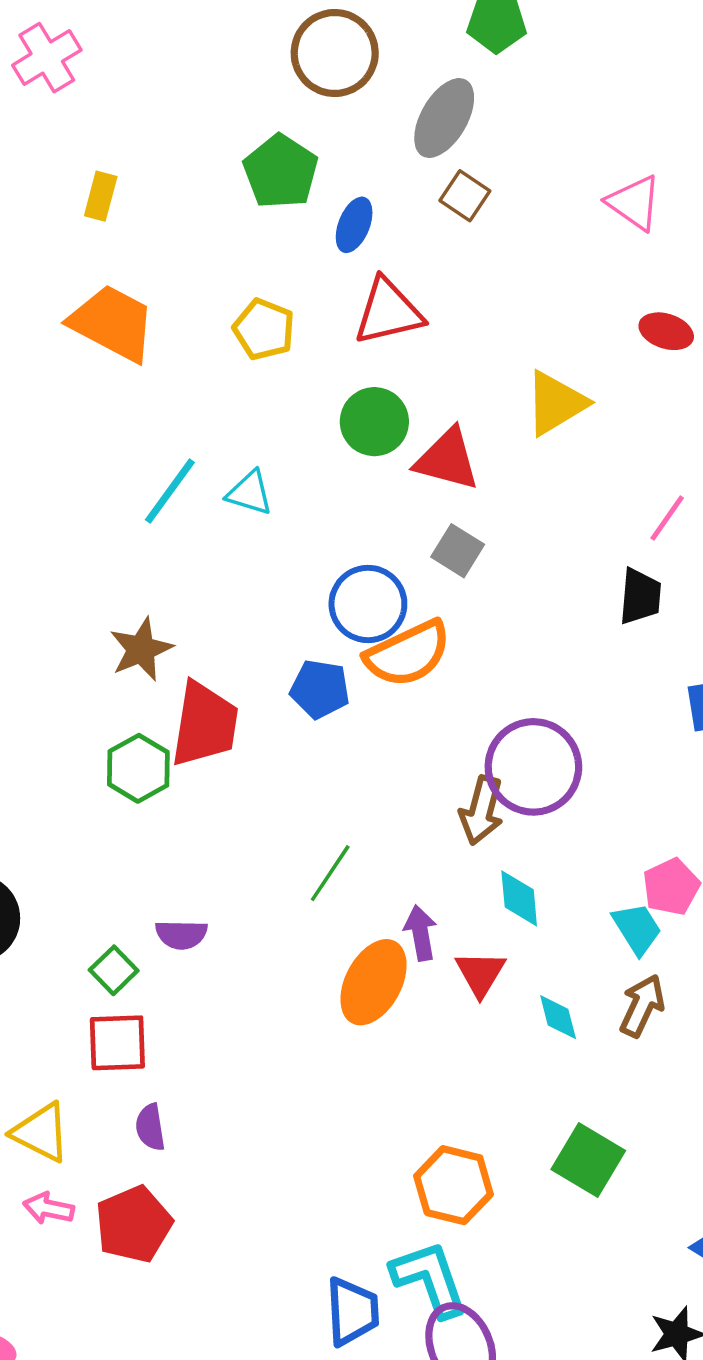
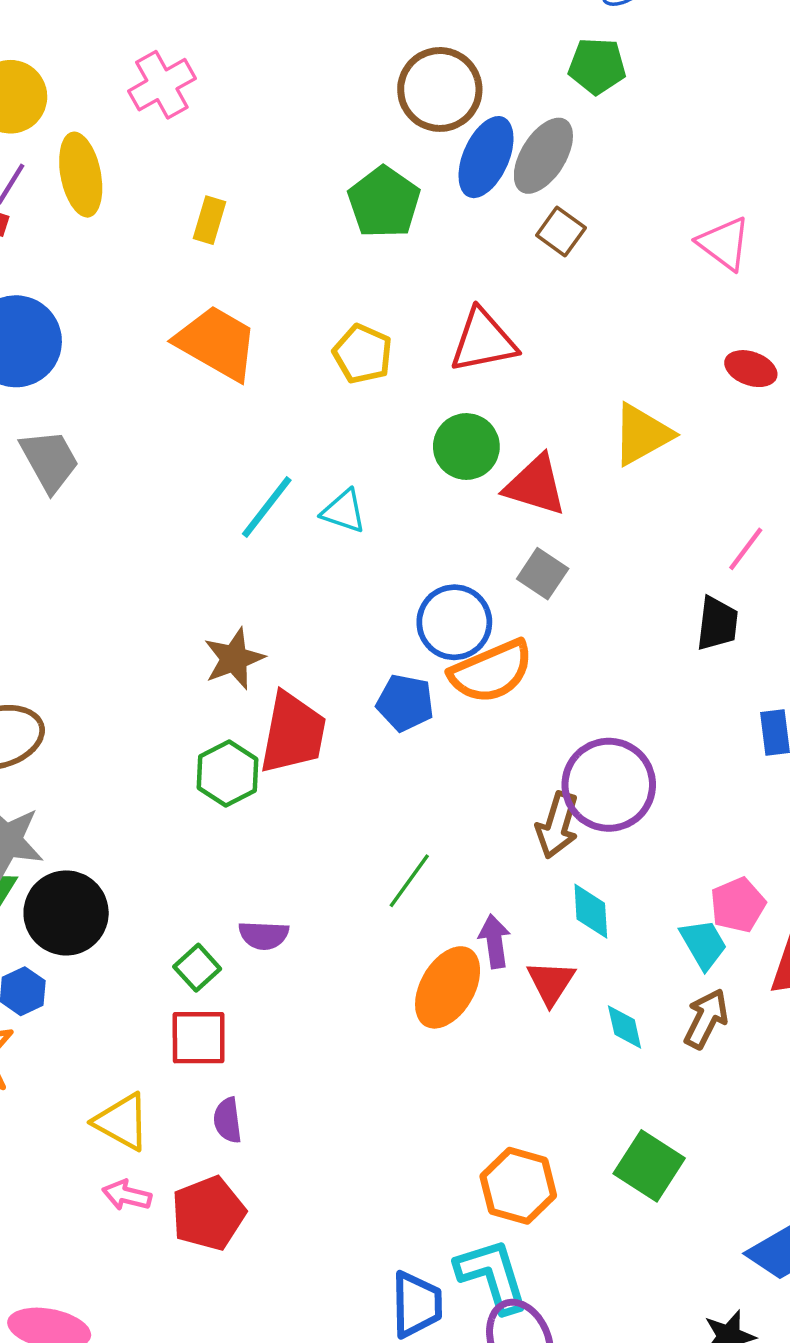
blue ellipse: (354, 225) -> (486, 157), moved, size x1.5

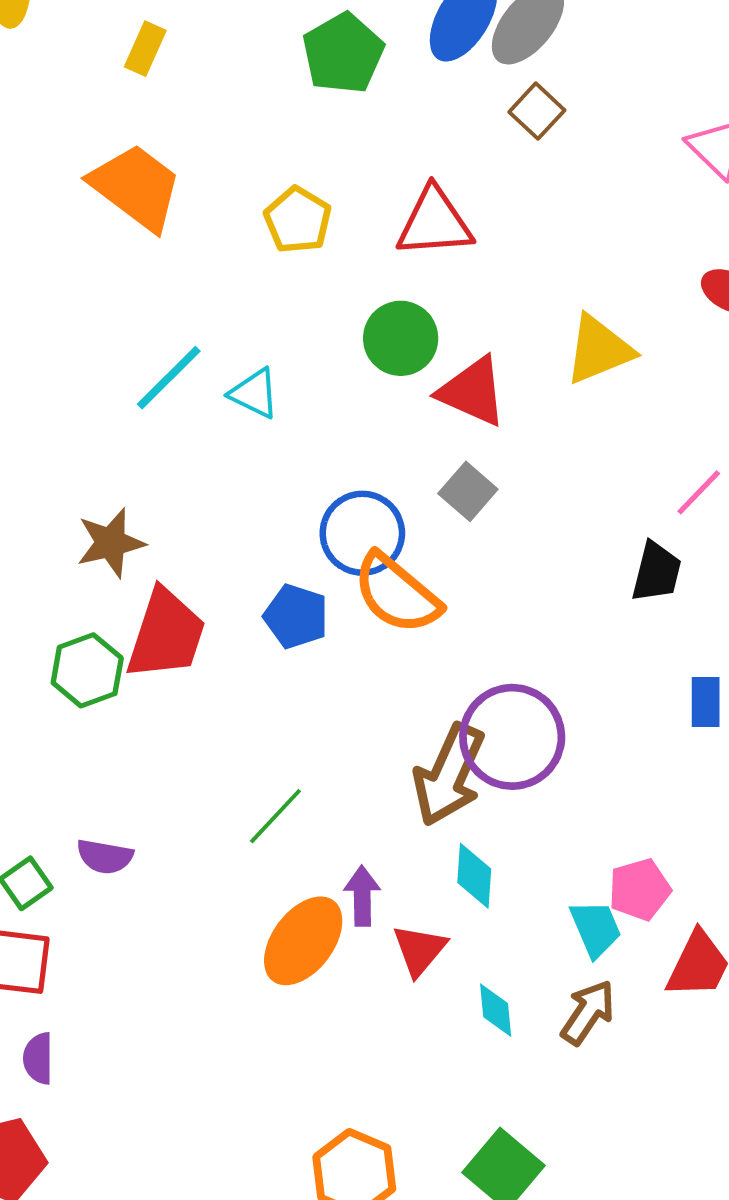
orange semicircle: (491, 671) -> (397, 594), turned 56
brown arrow: (557, 825) -> (449, 775), size x1.4

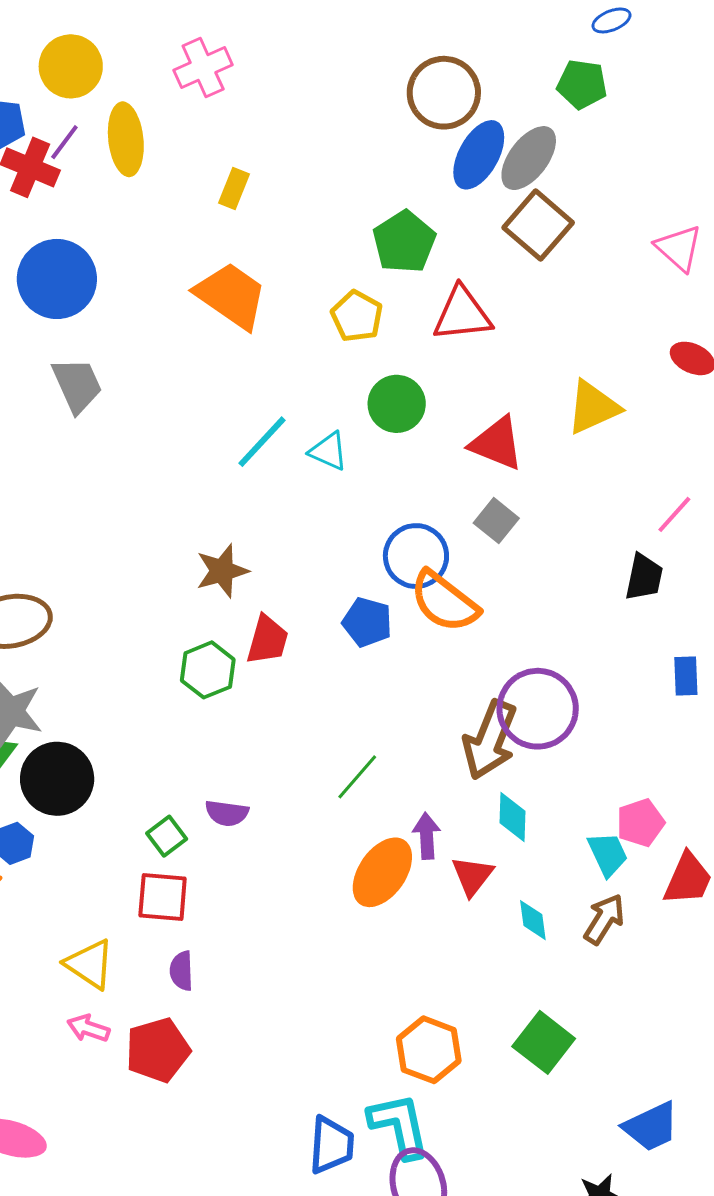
green pentagon: (343, 53) -> (404, 242), moved
brown square: (537, 111) -> (538, 225), size x1.6
green circle: (401, 338) -> (397, 404), moved
red trapezoid: (166, 634) -> (267, 640), size x0.7

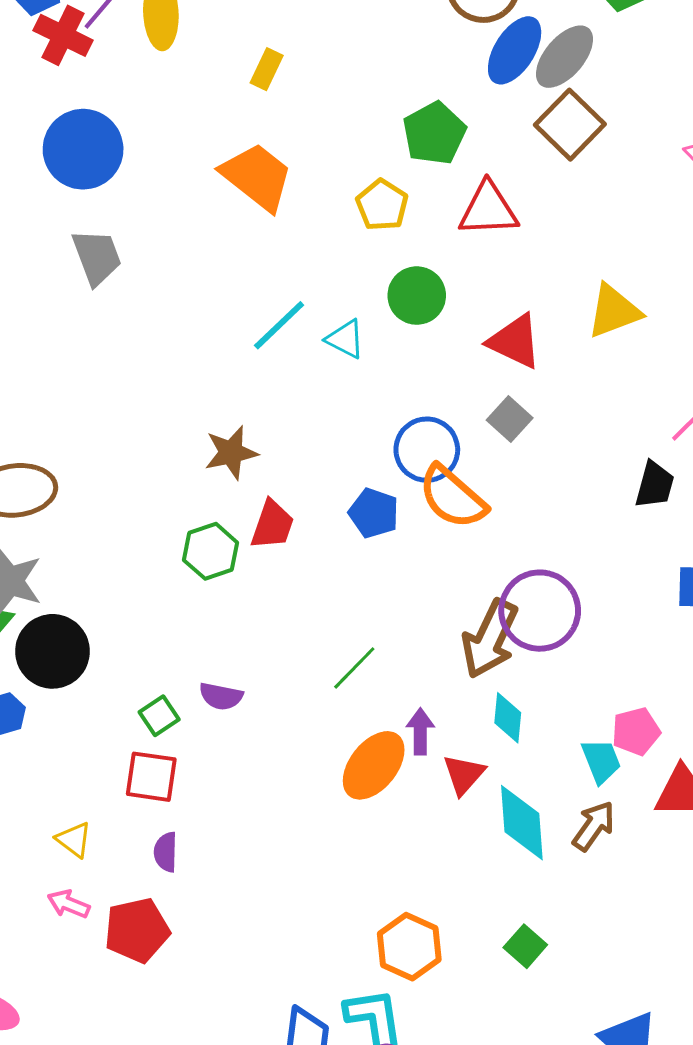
cyan diamond: (533, 920) -> (522, 823), size x1.8
yellow triangle: (90, 964) -> (74, 840), size x0.7
green square: (544, 1042) -> (525, 946), size x0.7

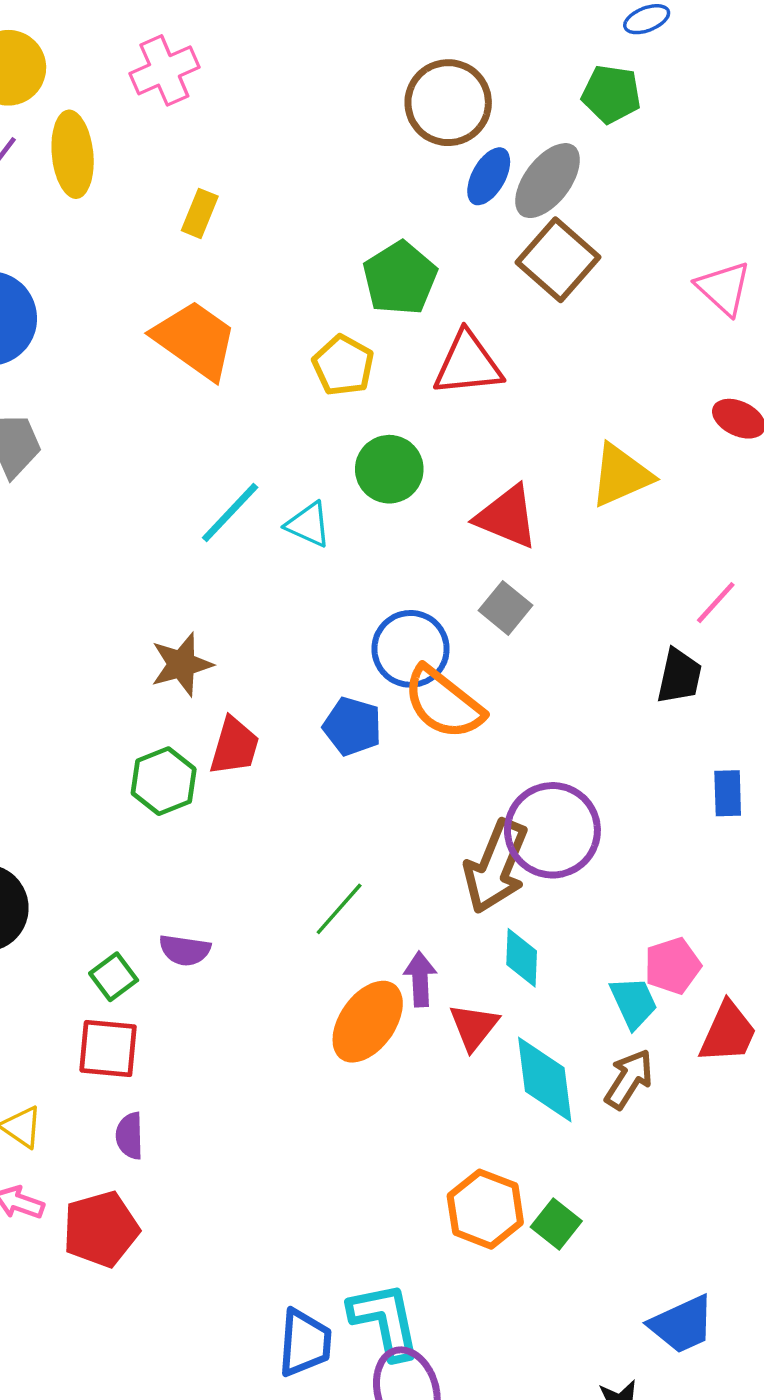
blue ellipse: (515, 50) -> (489, 176), size x0.7
orange hexagon: (409, 947) -> (485, 1209), moved

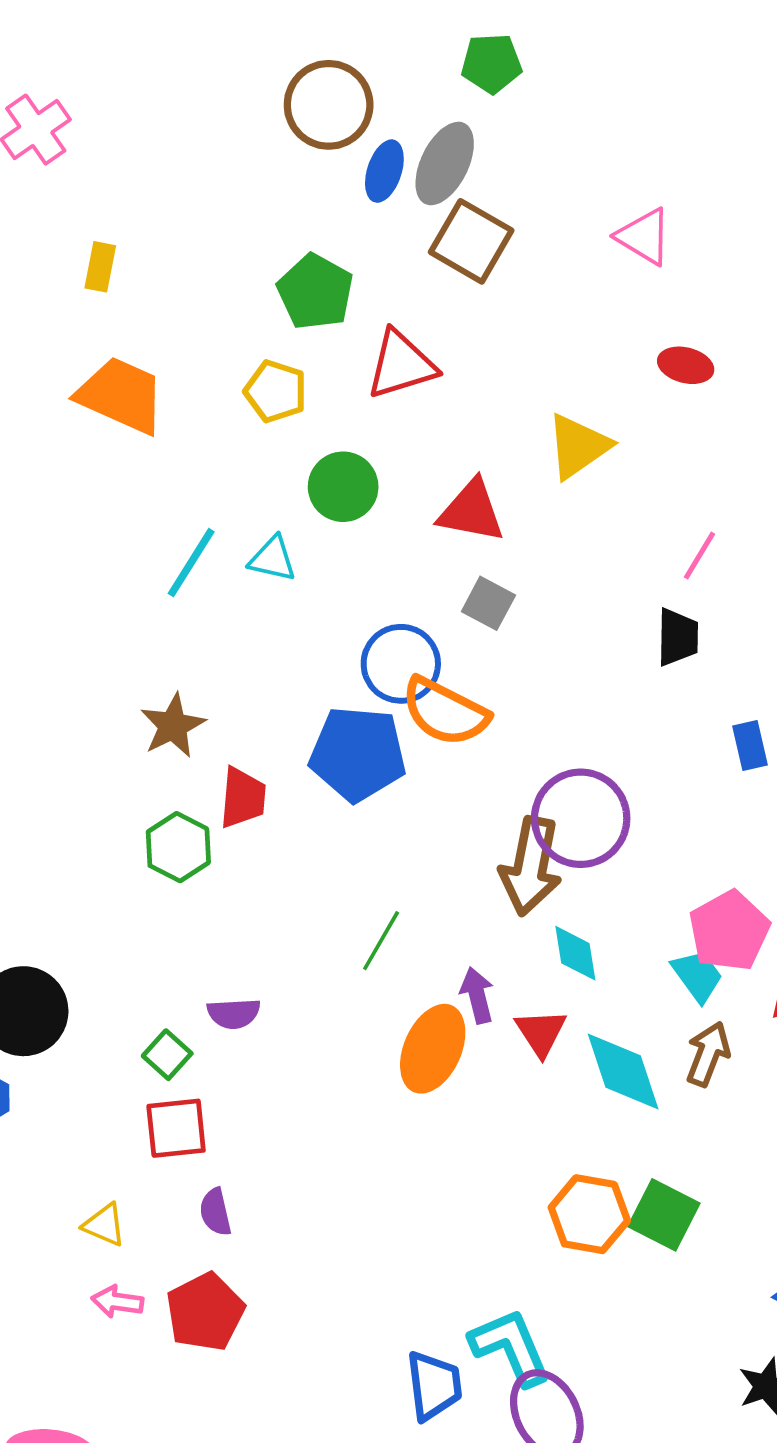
blue pentagon: (352, 726) -> (358, 754), size x1.6
pink pentagon: (673, 966) -> (729, 931), size x1.4
green square: (556, 1224) -> (664, 1215), size x1.4

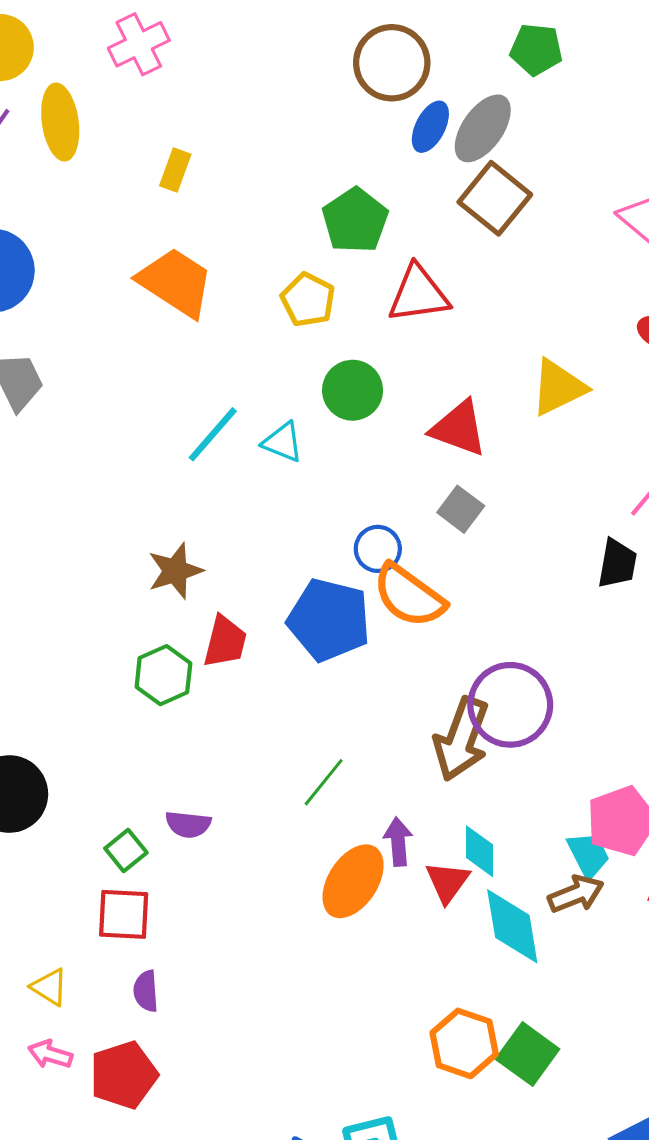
blue circle: (401, 664) -> (378, 549), size x0.7
cyan diamond: (575, 953) -> (479, 851), moved
brown arrow: (708, 1054) -> (576, 894), moved, turned 38

